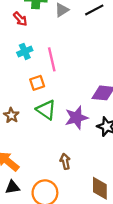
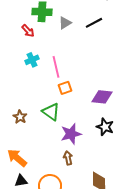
orange square: (37, 83) -> (65, 88), moved
purple star: (76, 118) -> (71, 134), moved

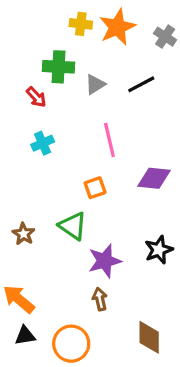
pink line: (56, 67) -> (109, 140), moved
purple diamond: (102, 97) -> (154, 178), moved
black star: (105, 127) -> (159, 250), turned 30

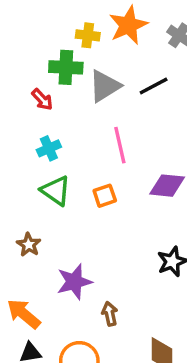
yellow cross: (81, 24) -> (88, 35), moved
gray triangle: (95, 84) -> (105, 86), size x1.5
green triangle: (73, 226) -> (56, 191), moved
purple star: (105, 261) -> (74, 282), moved

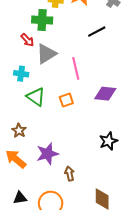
gray triangle: (105, 86) -> (46, 54), moved
cyan cross: (49, 148) -> (21, 74), moved, turned 32
orange arrow: (24, 314) -> (16, 159), moved

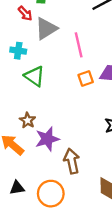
orange square: (66, 100) -> (86, 79), moved
brown star: (19, 131) -> (28, 120), moved
brown arrow: (69, 174) -> (72, 161), size x1.5

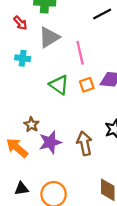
red arrow: (25, 13) -> (20, 23), moved
green triangle: (34, 76) -> (59, 85), moved
brown arrow: (72, 161) -> (84, 143), moved

